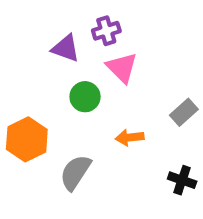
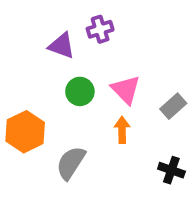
pink triangle: (122, 68) -> (126, 90), moved
orange arrow: (130, 137) -> (122, 130), turned 95

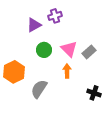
purple triangle: (62, 46) -> (34, 25), turned -49
gray rectangle: (173, 106) -> (89, 52), moved

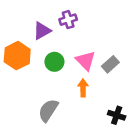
orange hexagon: (14, 72) -> (17, 56), moved

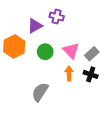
purple cross: (68, 20) -> (57, 17), turned 32
black cross: (117, 115) -> (91, 74), moved

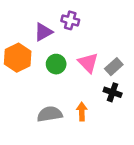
orange arrow: (69, 73) -> (82, 112), moved
gray semicircle: (40, 92) -> (50, 114), turned 48

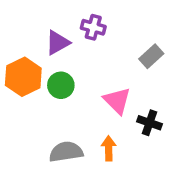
pink triangle: (88, 63) -> (117, 101), moved
green circle: (56, 64) -> (61, 85), moved
gray rectangle: (114, 67) -> (151, 56), moved

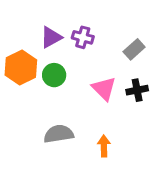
purple cross: (93, 27) -> (83, 37), moved
black cross: (150, 123) -> (137, 90), moved, turned -30
orange arrow: (109, 148) -> (104, 146), moved

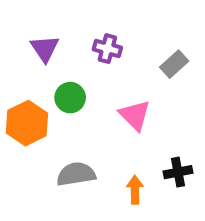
purple triangle: (51, 37) -> (45, 49), moved, turned -35
orange hexagon: (21, 68) -> (27, 123), moved
black cross: (137, 90) -> (178, 172), moved

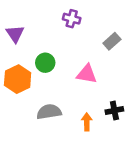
purple triangle: (45, 49) -> (15, 34), moved
purple cross: (107, 49) -> (72, 19), moved
pink triangle: (135, 115) -> (87, 74), turned -35

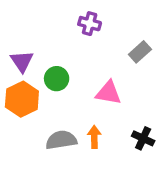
purple triangle: (15, 34) -> (22, 61), moved
black cross: (114, 111) -> (143, 138), turned 36
orange arrow: (87, 122) -> (94, 137), moved

